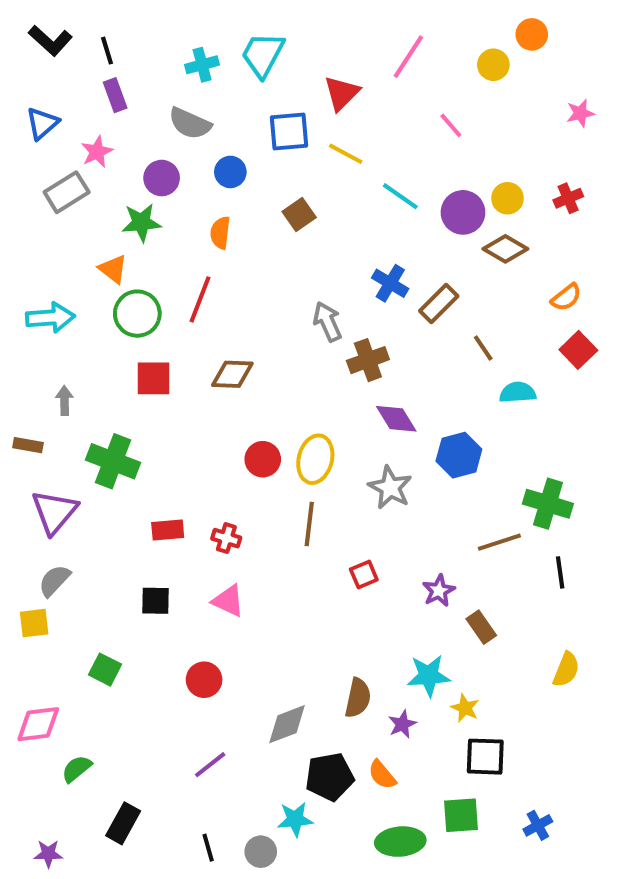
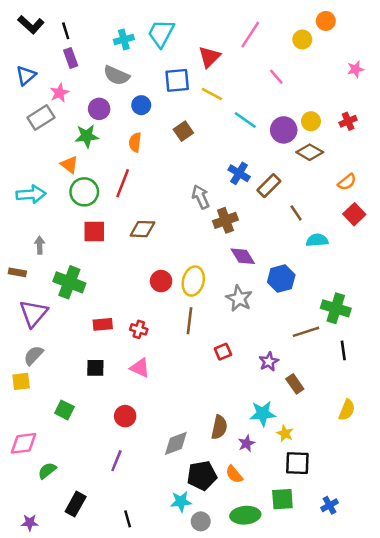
purple line: (210, 765) -> (116, 461), moved, turned -30
gray circle: (261, 852) -> (201, 521), moved

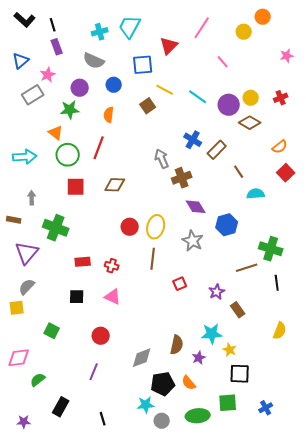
yellow line: (212, 94) -> (165, 90), moved

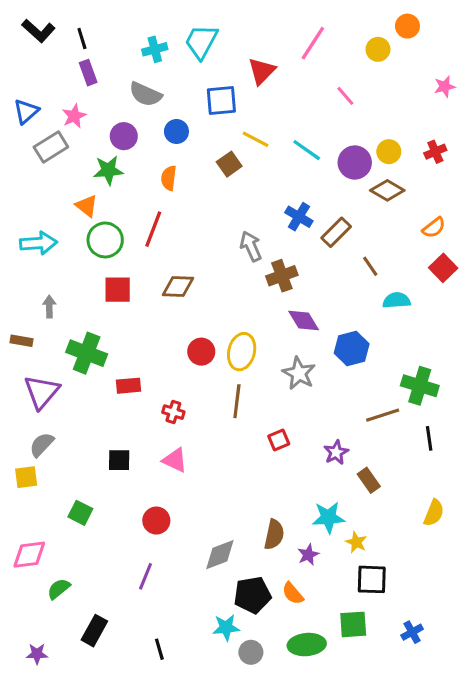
blue triangle: (21, 61) -> (26, 111), moved
red rectangle: (83, 262) -> (128, 386), moved

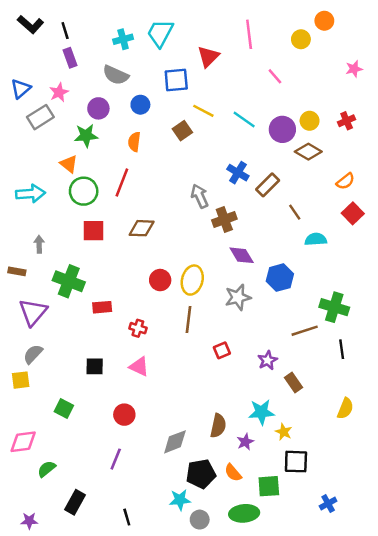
pink line: (313, 43) -> (249, 34), turned -40
gray star: (299, 373) -> (238, 297), turned 30
green square: (353, 624) -> (269, 486), moved

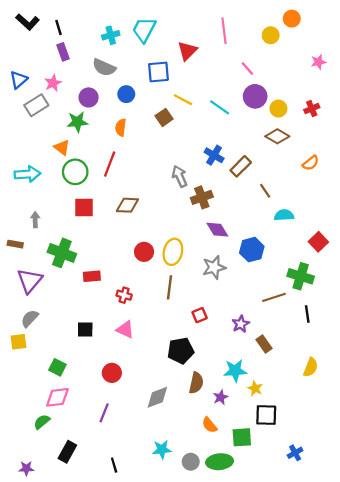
purple circle: (282, 129) -> (255, 96), moved
red square: (353, 213) -> (318, 242), moved
pink diamond: (23, 442) -> (57, 397), moved
black pentagon: (201, 474) -> (181, 351), moved
gray circle: (200, 520) -> (191, 462), moved

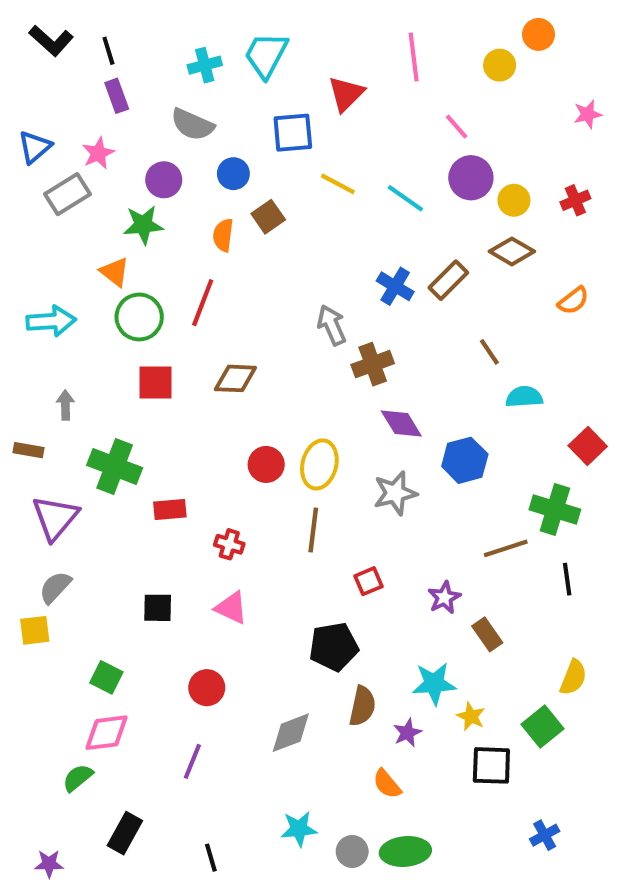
brown square: (164, 117) -> (268, 217), moved
brown rectangle: (241, 166) -> (448, 280), moved
green square: (242, 437) -> (543, 727), moved, turned -35

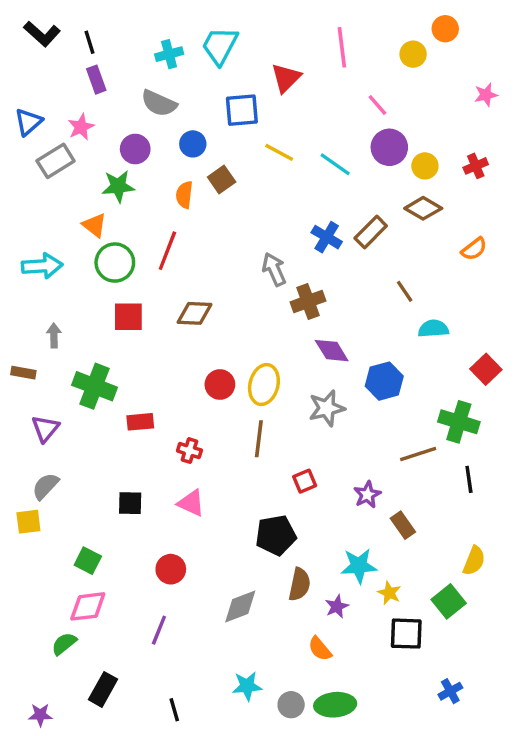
purple triangle: (55, 518) -> (45, 429), size x0.7

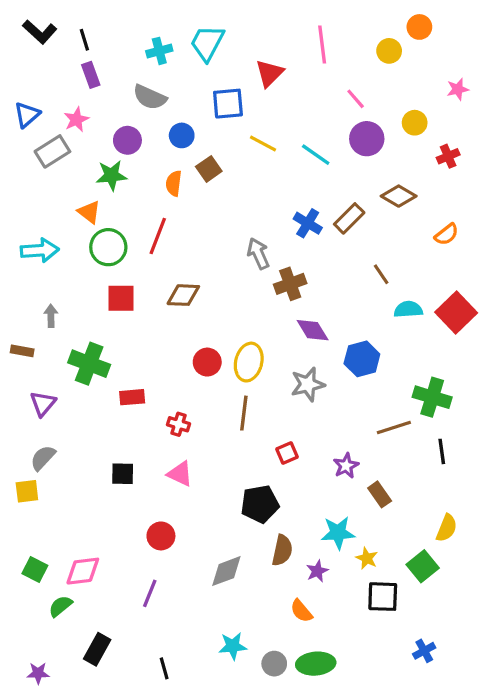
yellow circle: (425, 166) -> (415, 123), moved
red square: (486, 369) -> (456, 313), moved, size x1.4
green square: (88, 561) -> (35, 569), moved

